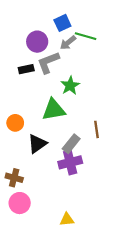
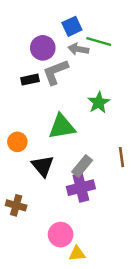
gray arrow: (68, 43) -> (78, 49), turned 49
green star: (70, 86) -> (99, 102), moved
brown line: (96, 129) -> (122, 157), moved
black triangle: (37, 144) -> (43, 166), turned -35
pink circle: (20, 203) -> (61, 235), moved

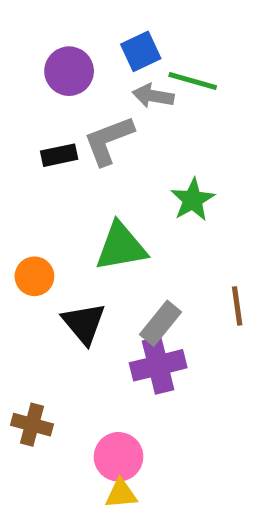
purple circle: (43, 48) -> (69, 71), moved
brown cross: (16, 205) -> (32, 425), moved
yellow triangle: (77, 254) -> (121, 494), moved

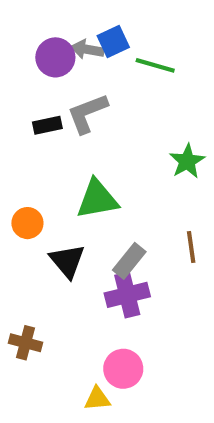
gray arrow: (153, 96) -> (87, 49), moved
green star: (193, 200) -> (187, 161), moved
pink circle: (119, 457) -> (123, 369), moved

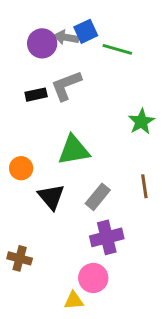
purple cross: (127, 295) -> (107, 237), moved

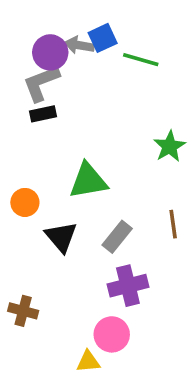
gray L-shape: (66, 85) -> (41, 83), moved

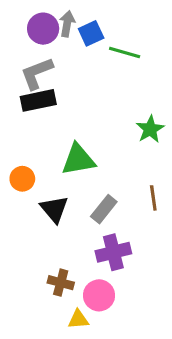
gray arrow: (79, 45) -> (67, 24), moved, turned 90
purple circle: (50, 52) -> (43, 29), moved
black rectangle: (43, 114) -> (38, 100), size x1.5
brown cross: (23, 311) -> (61, 283), moved

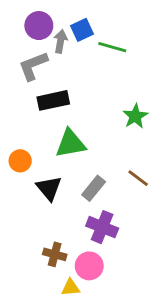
gray arrow: (67, 24) -> (60, 41), moved
black rectangle: (38, 100) -> (53, 100), moved
brown line: (153, 198) -> (138, 178), turned -45
purple cross: (113, 252) -> (102, 227), turned 36

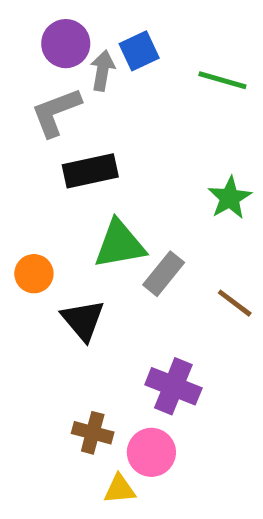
green line: (112, 47) -> (222, 80), moved
gray rectangle: (94, 188) -> (164, 274), moved

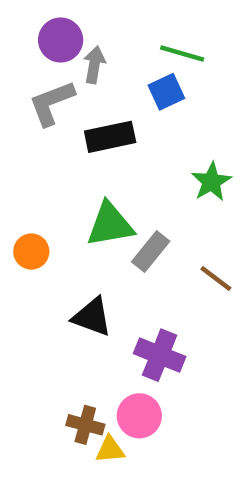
blue square: (139, 51) -> (166, 92), moved
green line: (222, 80) -> (182, 53), moved
black rectangle: (90, 171) -> (110, 137), moved
black triangle: (83, 320) -> (92, 317), moved, turned -30
brown cross: (93, 433) -> (85, 425), moved

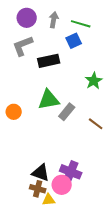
gray arrow: (94, 65) -> (54, 20), moved
black triangle: (92, 317) -> (41, 173), moved
purple cross: (160, 355) -> (71, 172), moved

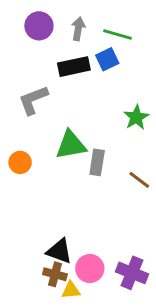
gray L-shape: (23, 46) -> (33, 100), moved
black rectangle: (49, 61) -> (74, 67), moved
gray rectangle: (67, 112) -> (97, 162), turned -30
purple cross: (71, 172) -> (132, 273), moved

